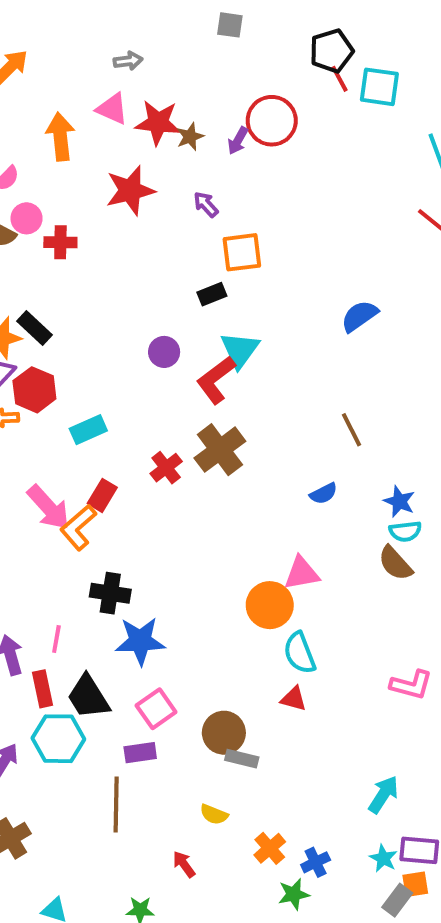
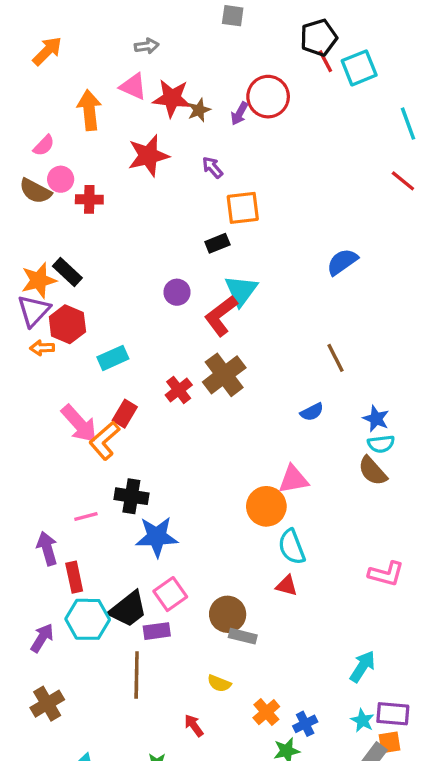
cyan square: (379, 87) -> (359, 68), turned -30
pink line: (56, 639) -> (86, 516), moved, turned 65
black trapezoid: (88, 697) -> (128, 609), moved, turned -96

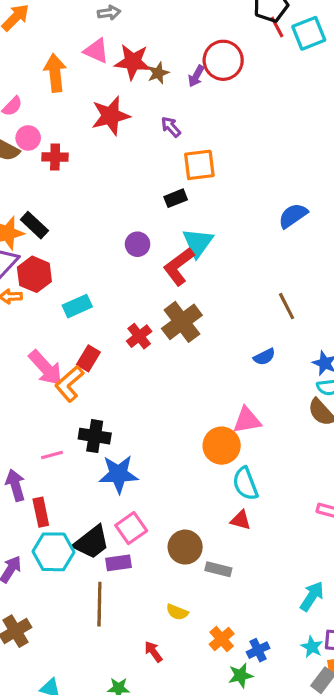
gray rectangle: (243, 636) -> (218, 569), moved

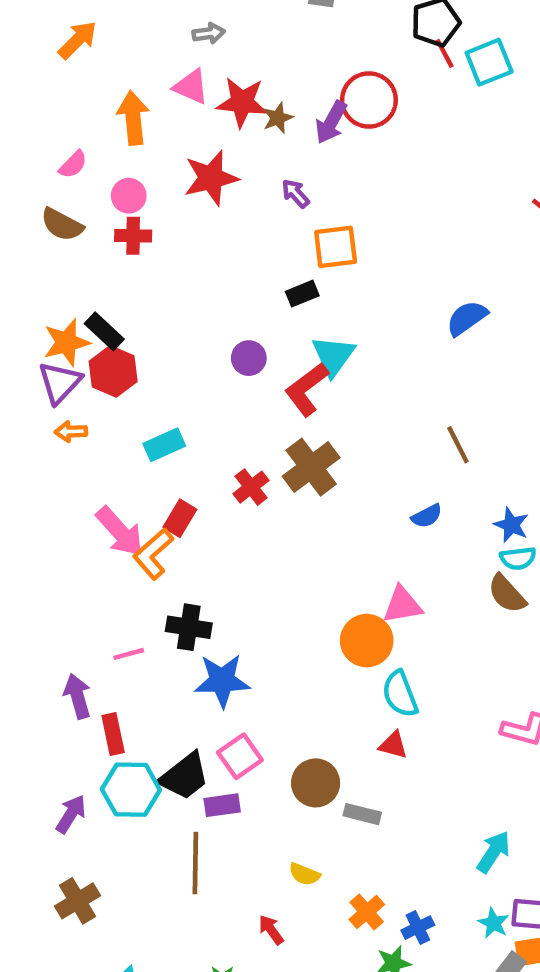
purple arrow: (196, 76) -> (331, 122), size x1.4
pink circle: (28, 138) -> (129, 196), moved
red hexagon: (34, 274) -> (113, 371), moved

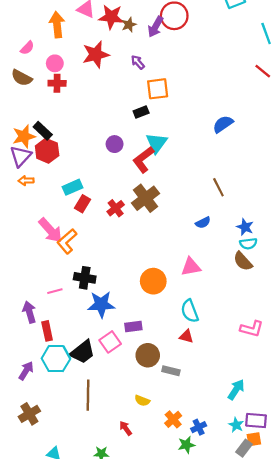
red rectangle: (180, 518) -> (82, 204), moved
orange circle: (367, 641) -> (153, 281), moved
purple rectangle: (222, 805) -> (133, 327), moved

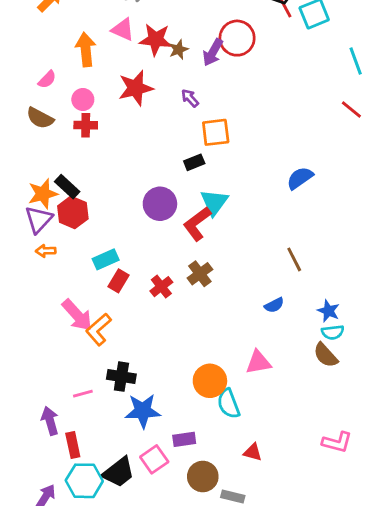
purple circle: (115, 144) -> (160, 204), size x1.5
brown cross: (145, 198) -> (200, 274), size x0.7
cyan semicircle: (190, 311) -> (228, 404), moved

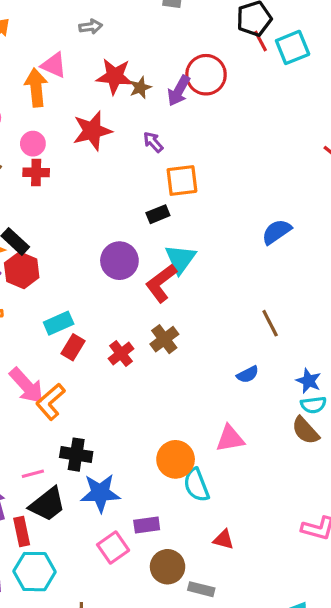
pink triangle: (123, 30) -> (54, 65), moved
black trapezoid: (119, 472) -> (47, 504), moved

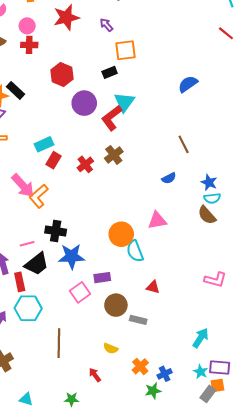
red hexagon: (22, 270) -> (62, 75), moved

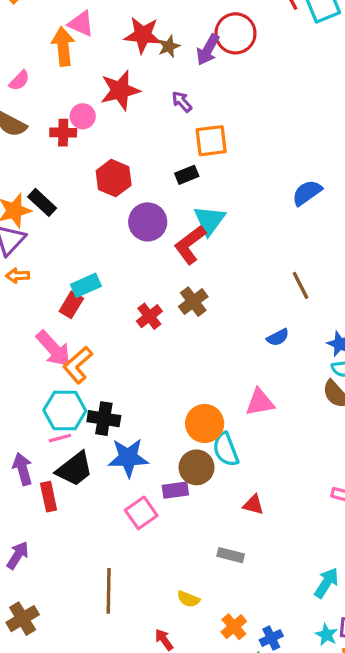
pink circle: (27, 26) -> (83, 116), moved
red rectangle: (54, 160) -> (71, 305), moved
brown circle: (116, 305) -> (196, 467), moved
cyan hexagon: (28, 308) -> (65, 410), moved

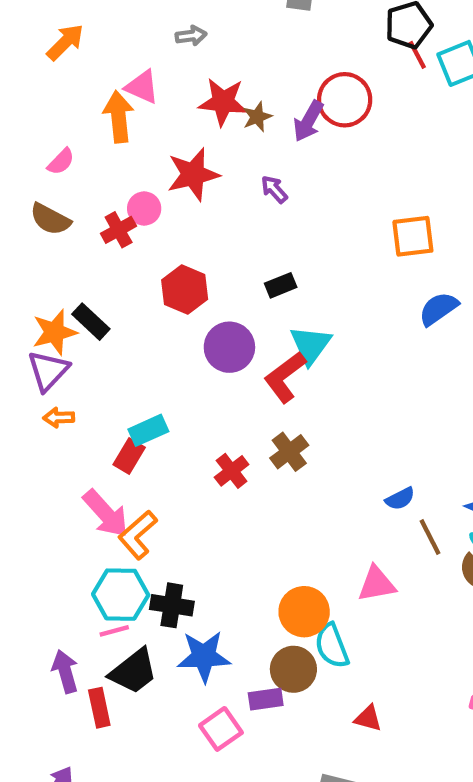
red cross: (63, 133) -> (119, 230), turned -30
orange square: (211, 141) -> (413, 236), moved
brown line: (301, 285) -> (430, 537), moved

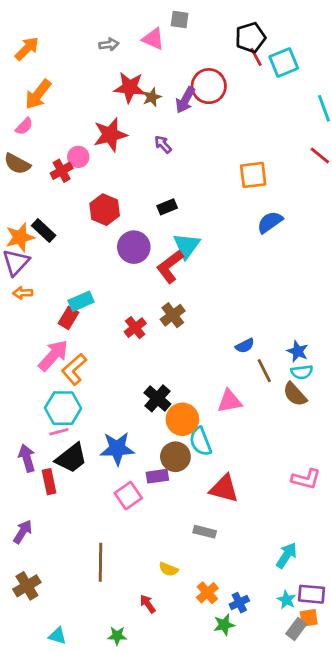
pink triangle: (142, 87) -> (153, 39), moved
orange arrow: (119, 117) -> (38, 94), moved, turned -136
pink arrow: (106, 514) -> (53, 355), turned -96
black cross: (172, 605) -> (157, 398), moved, turned 32
red triangle: (368, 718) -> (224, 489), size x1.6

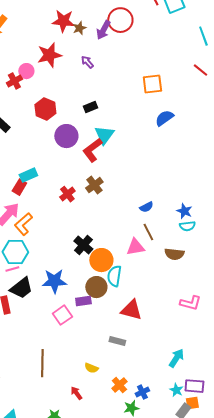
brown line: (264, 371) -> (148, 232), moved
brown semicircle: (295, 394) -> (174, 254), moved, turned -42
cyan semicircle: (200, 441) -> (114, 276), turned 30

